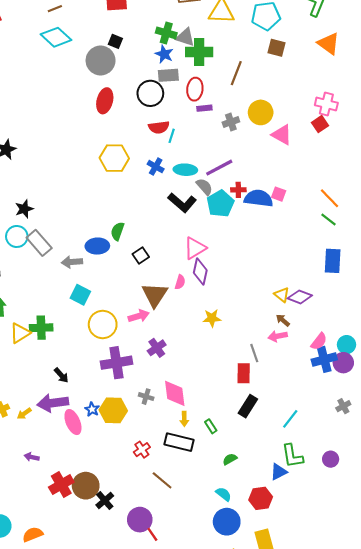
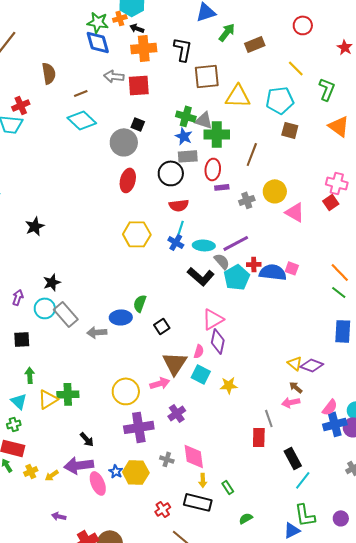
cyan line: (172, 136) -> (181, 227), moved
cyan square: (80, 295) -> (201, 374), moved
black rectangle: (248, 406) -> (293, 458), moved, turned -60

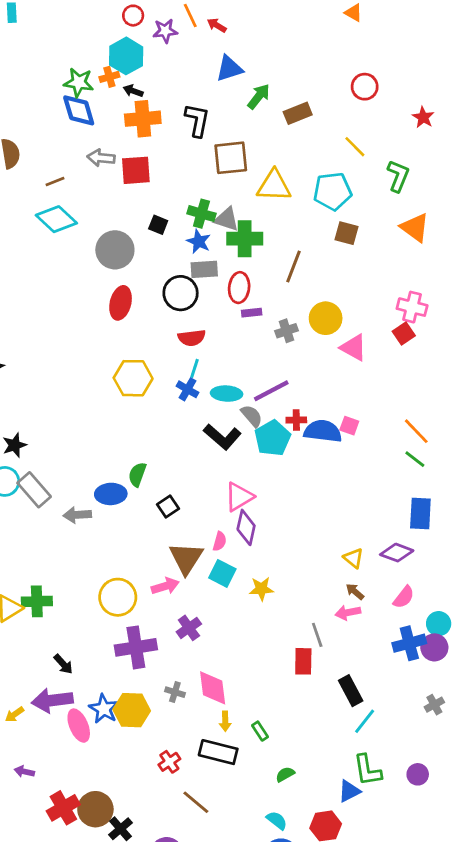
black square: (138, 124) -> (158, 225), moved
purple diamond: (312, 365) -> (397, 553), moved
pink semicircle: (330, 407) -> (404, 597), moved
blue star: (116, 471) -> (104, 709), size x1.5

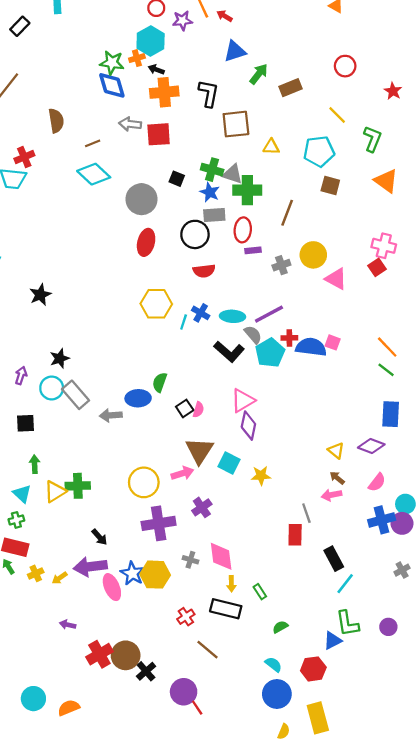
yellow triangle: (274, 186) -> (271, 147), size x0.6
cyan line: (194, 368) -> (184, 322), moved
pink semicircle: (220, 541) -> (198, 410), moved

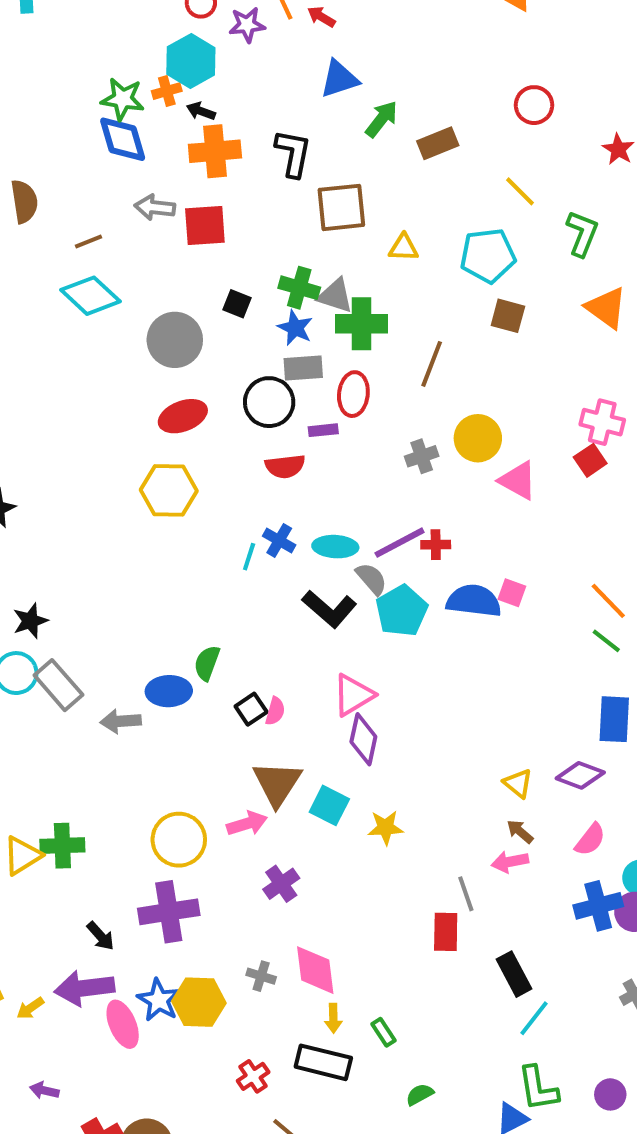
red ellipse: (146, 242) -> (183, 416), turned 55
purple rectangle: (253, 250) -> (323, 430), moved
yellow hexagon: (156, 304) -> (169, 490), moved
red cross: (289, 338) -> (436, 545), moved
purple cross: (159, 523) -> (169, 912), moved

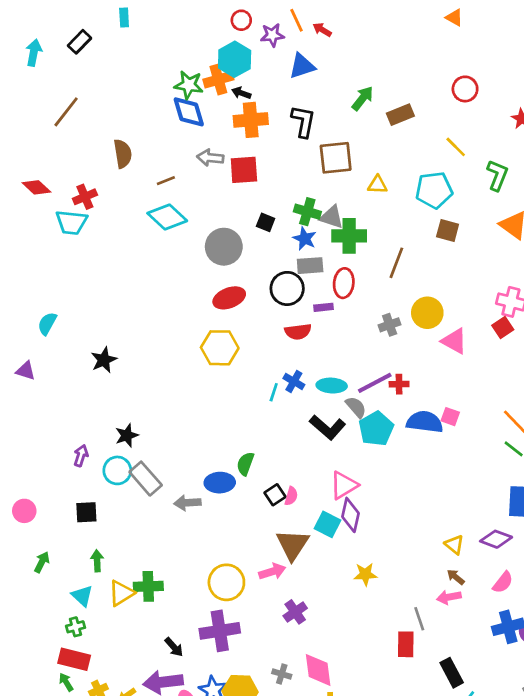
blue triangle: (339, 79) -> (302, 66), moved
orange cross: (167, 91) -> (218, 80), size x1.5
cyan square: (329, 805) -> (328, 524), moved

